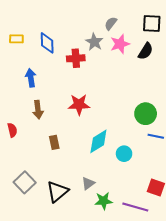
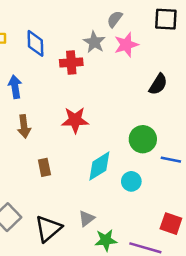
black semicircle: (146, 51) -> (158, 84), moved
green circle: (146, 114) -> (143, 139), moved

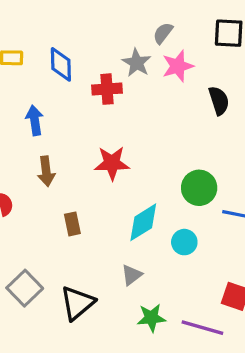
black semicircle: (158, 84) -> (219, 101), moved, turned -50
gray triangle: (87, 218) -> (132, 275), moved

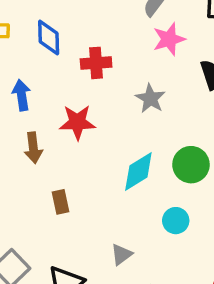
gray star: (137, 63) -> (150, 99), moved
red star: (112, 163) -> (77, 122), moved
cyan diamond: (143, 222) -> (138, 171), moved

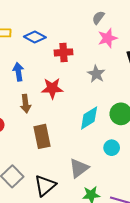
blue diamond: (49, 38) -> (35, 37), turned -60
brown rectangle: (60, 202) -> (42, 136), size x1.6
gray triangle: (121, 254) -> (79, 168), size x1.5

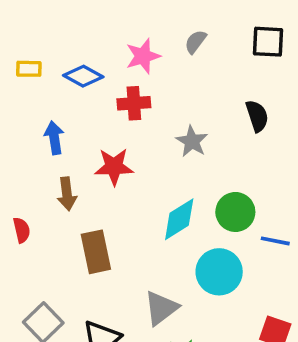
pink star: (108, 38) -> (143, 56), moved
cyan circle: (112, 148) -> (219, 272), size x1.6

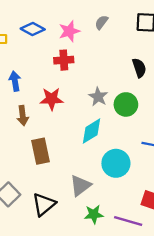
blue diamond: (83, 76) -> (33, 29), moved
gray star: (192, 141) -> (98, 97), moved
green circle: (235, 212) -> (126, 104), moved

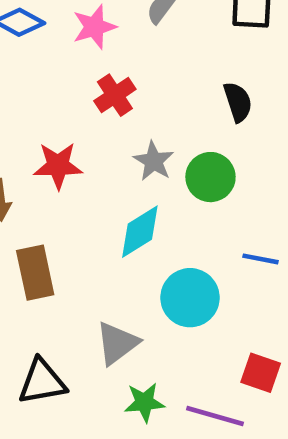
red cross: (64, 60) -> (115, 95), moved, turned -30
black triangle: (44, 204) -> (42, 382), turned 30

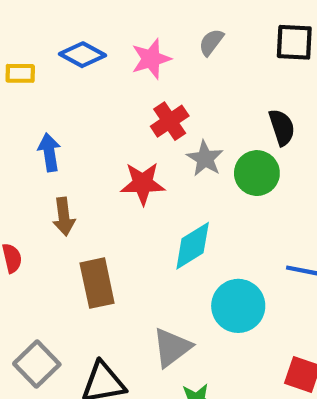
gray star: (154, 161) -> (205, 158), moved
red star: (58, 166) -> (143, 183), moved
green circle: (210, 177) -> (257, 173), moved

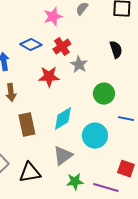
blue diamond: (83, 55) -> (31, 45), moved
green circle: (257, 173) -> (104, 94), moved
cyan diamond: (193, 246) -> (63, 119), moved

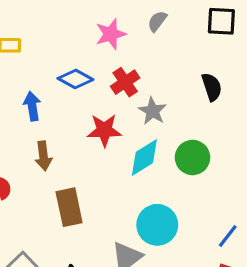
cyan diamond: (63, 119) -> (144, 157), moved
blue line: (126, 119) -> (228, 236), moved, turned -63
cyan circle: (95, 136) -> (157, 225), moved

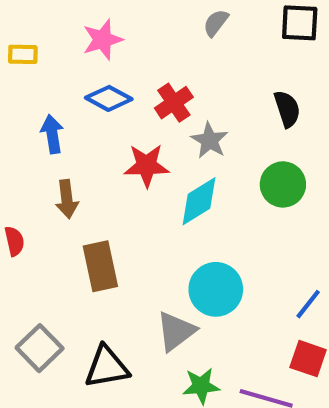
pink star: (111, 34) -> (103, 40), moved
green circle: (193, 157) -> (283, 184), moved

